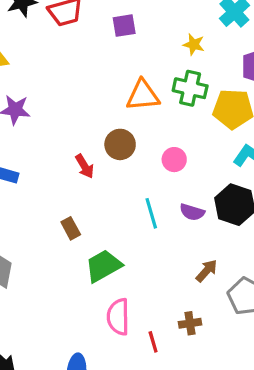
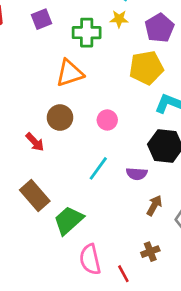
yellow star: (194, 44) -> (119, 19), moved
green cross: (190, 88) -> (87, 33), moved
purple semicircle: (192, 212) -> (137, 174), moved
cyan line: (151, 213) -> (98, 168), turned 65
brown rectangle: (71, 228) -> (35, 196), size x1.6

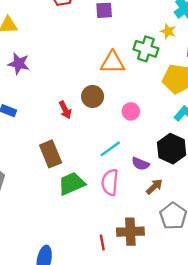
green cross: (87, 33) -> (146, 49), moved
brown arrow: (154, 205) -> (154, 187), moved
brown cross: (150, 252) -> (130, 232), size x1.6
pink semicircle: (90, 259) -> (110, 182), moved

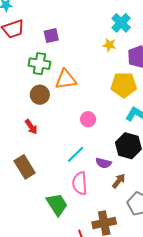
green cross: (146, 49) -> (39, 64), moved
brown circle: (93, 96) -> (40, 95), moved
green trapezoid: (72, 184) -> (57, 205), moved, turned 90

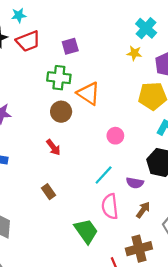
orange triangle: (66, 79) -> (89, 93), turned 45
brown rectangle: (25, 167) -> (49, 192), size x0.6
brown arrow: (119, 181) -> (143, 210), moved

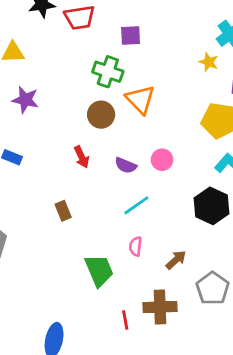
purple semicircle: (135, 183) -> (126, 165), moved
pink semicircle: (110, 206) -> (136, 246), size x0.6

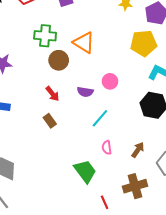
green cross: (108, 72) -> (45, 36), moved
brown rectangle: (63, 211) -> (50, 121), moved
red line: (125, 320) -> (105, 202), moved

